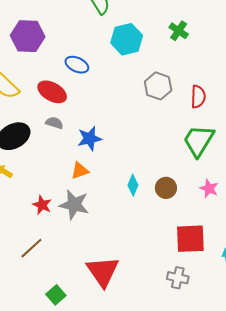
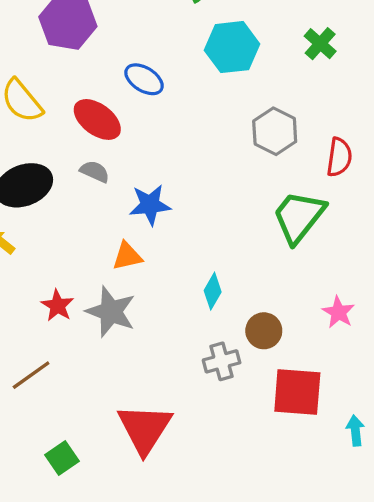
green trapezoid: (199, 141) -> (299, 217), moved
brown circle: (166, 188) -> (264, 331), moved
gray cross: (178, 278) -> (222, 361), moved, turned -35

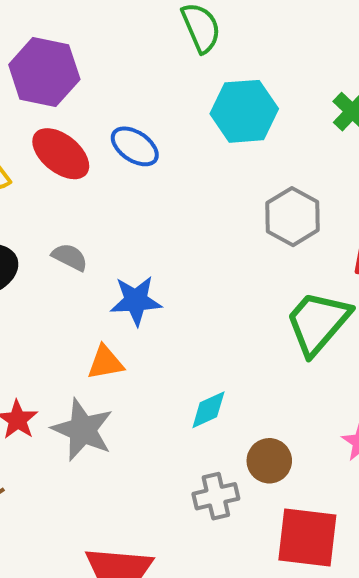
red ellipse: (97, 119) -> (61, 154), moved
cyan diamond: (213, 291) -> (208, 410), turned 33

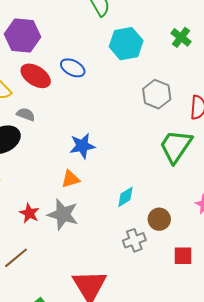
gray semicircle: (70, 257) -> (26, 114), moved
red square: (307, 537) -> (183, 256), size x0.6

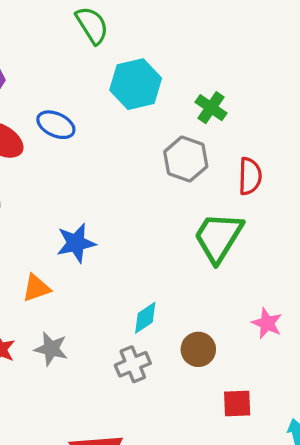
green cross: (181, 37) -> (211, 108), moved
orange triangle: (71, 179) -> (36, 288), moved
gray star: (63, 214) -> (51, 349), size x0.7
gray cross: (134, 240) -> (133, 364), moved

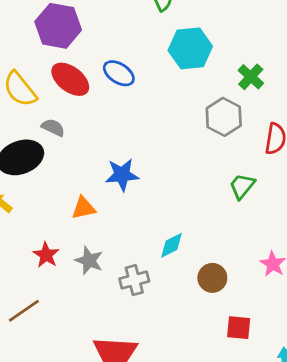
green trapezoid: (218, 237) -> (242, 186), size x0.6
gray cross: (133, 364) -> (134, 280), moved

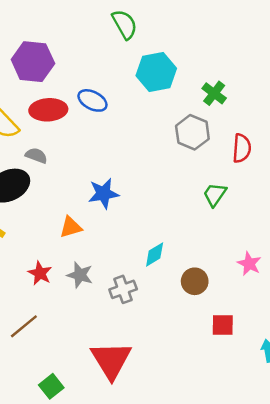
red ellipse: (70, 79) -> (48, 110), turned -36

